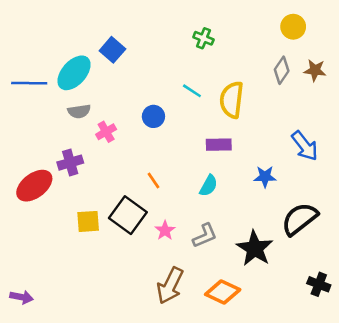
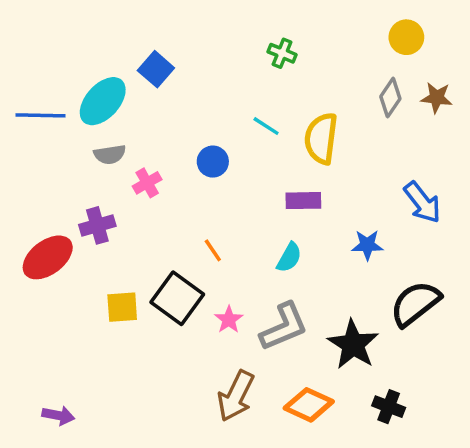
gray L-shape: (205, 236) -> (284, 327), size x1.4
black cross: (319, 284) -> (389, 407), moved
purple arrow: (21, 297) -> (58, 415), moved

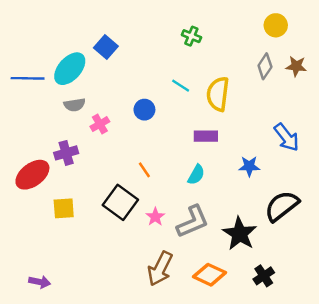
yellow square: (122, 307) -> (64, 208), moved
black cross: (389, 407) -> (264, 276), turned 35

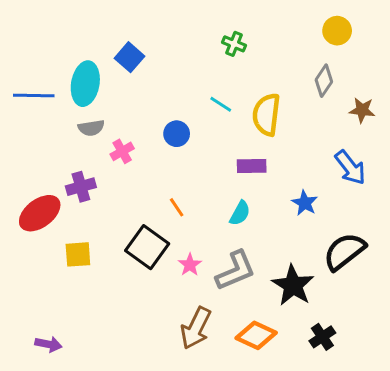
brown star: (296, 66) -> (362, 110), moved
cyan ellipse: (70, 69) -> (85, 84), turned -32
blue star: (249, 166) -> (305, 203), turned 30

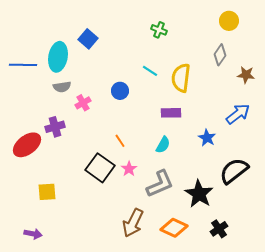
blue arrow: (350, 168) -> (238, 114), turned -90
yellow square: (78, 254) -> (47, 192), moved
pink star: (190, 265) -> (129, 169), moved

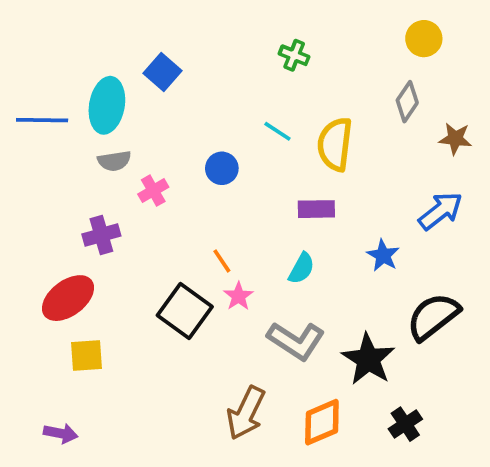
red ellipse: (27, 145) -> (68, 298), moved
pink star: (129, 169) -> (239, 296), moved
gray L-shape: (160, 184) -> (296, 341), turned 56
orange diamond: (174, 228) -> (322, 422), turned -48

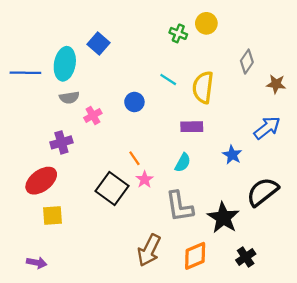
yellow circle: (424, 39) -> (206, 23), moved
gray L-shape: (296, 341) -> (179, 206), turned 48

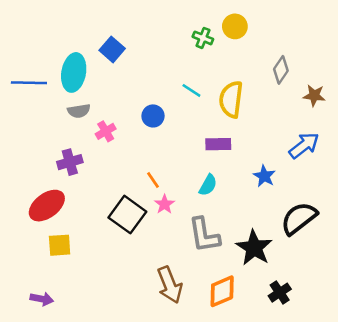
brown arrow: (149, 250) -> (170, 285), turned -48

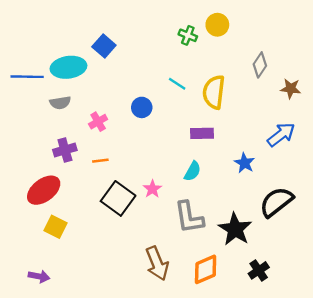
cyan ellipse: (74, 72) -> (68, 67), turned 72
gray semicircle: (79, 111) -> (60, 103), moved
orange line: (153, 180) -> (100, 161), moved, turned -63
yellow square: (60, 245) -> (55, 227), turned 30

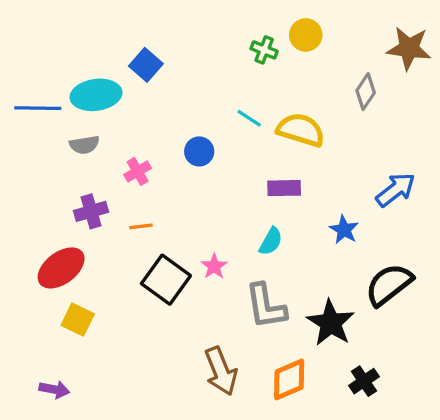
brown star: (291, 89) -> (409, 48), moved, size x1.5
yellow semicircle: (214, 92) -> (301, 130), turned 100

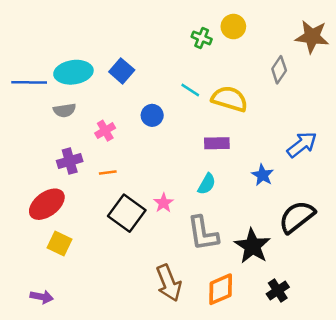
blue square: (146, 65) -> (122, 71), moved

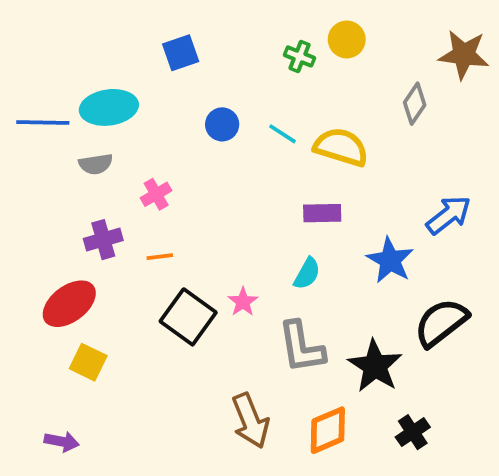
blue square: (122, 71) -> (181, 53), moved, turned 30
blue circle: (152, 115) -> (222, 124), moved
blue star: (263, 175) -> (390, 260), size x1.4

